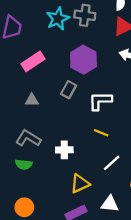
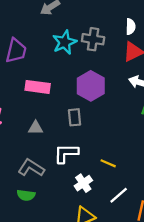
pink rectangle: (33, 61) -> (38, 87), turned 40
gray rectangle: (69, 90) -> (75, 117), turned -35
white L-shape: (100, 101) -> (66, 153), moved
white cross: (64, 150) -> (83, 183), moved, turned -35

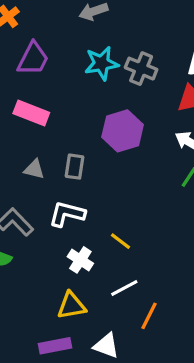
pink rectangle: (38, 87) -> (31, 113), moved
gray rectangle: (75, 117) -> (74, 167), moved
white cross: (83, 183) -> (80, 260), turned -36

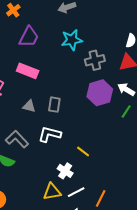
gray cross: (141, 69) -> (95, 60), moved, turned -36
purple hexagon: (123, 131) -> (100, 93), moved
white cross: (80, 260) -> (65, 171), moved
white line: (124, 288) -> (76, 192), moved

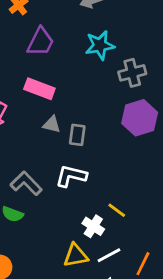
gray triangle: (29, 106) -> (52, 124), moved
yellow line: (83, 152) -> (117, 210), moved

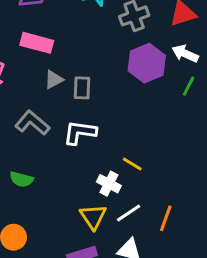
gray triangle: (52, 124) -> (54, 80), turned -36
gray L-shape: (26, 183) -> (32, 123), moved
yellow triangle: (76, 255) -> (93, 217), turned -48

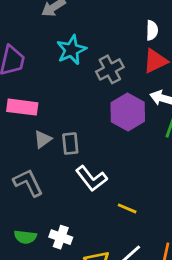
gray L-shape: (32, 123) -> (28, 183), turned 32
white L-shape: (80, 132) -> (91, 179), moved, turned -128
white cross: (109, 184) -> (61, 237), moved

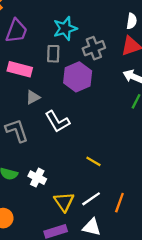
purple hexagon: (128, 112) -> (78, 77), moved
gray rectangle: (70, 144) -> (53, 54), moved
white L-shape: (91, 179) -> (57, 122), moved

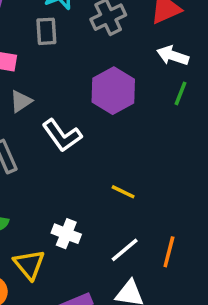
purple hexagon: (78, 77) -> (113, 91), moved
white cross: (37, 178) -> (66, 234), moved
yellow triangle: (64, 202) -> (29, 264), moved

